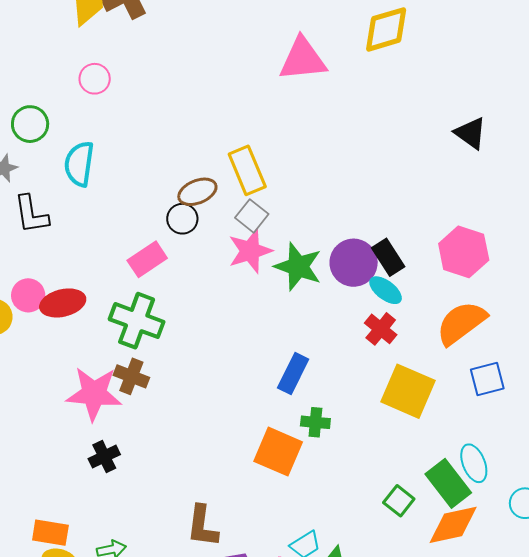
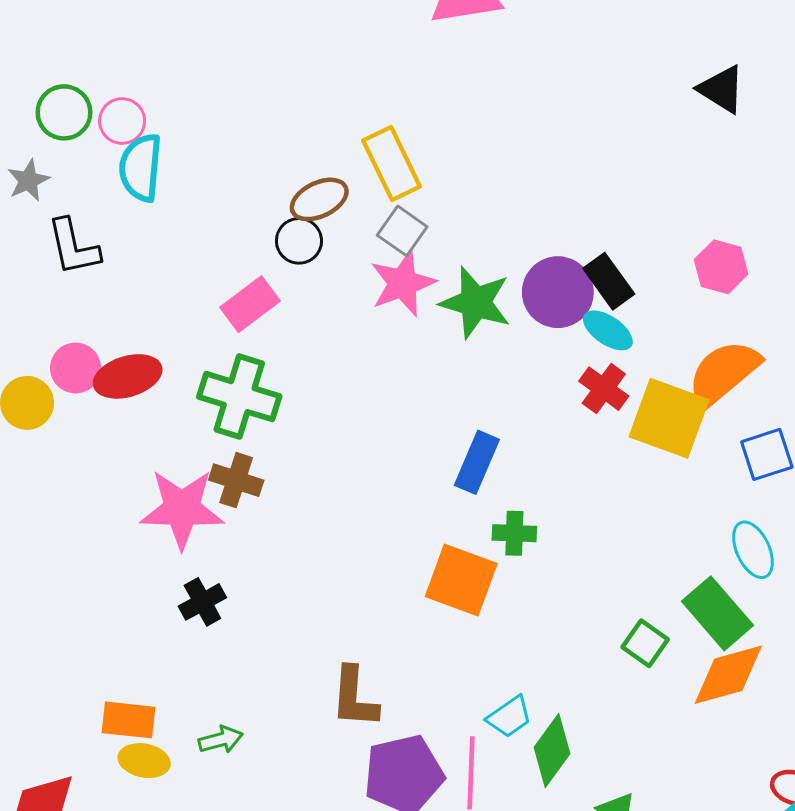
pink circle: (95, 79) -> (122, 121), moved
pink hexagon: (464, 252) -> (721, 267), size x0.7
yellow square: (408, 391) -> (669, 418), moved
cyan ellipse: (474, 463) -> (753, 550), moved

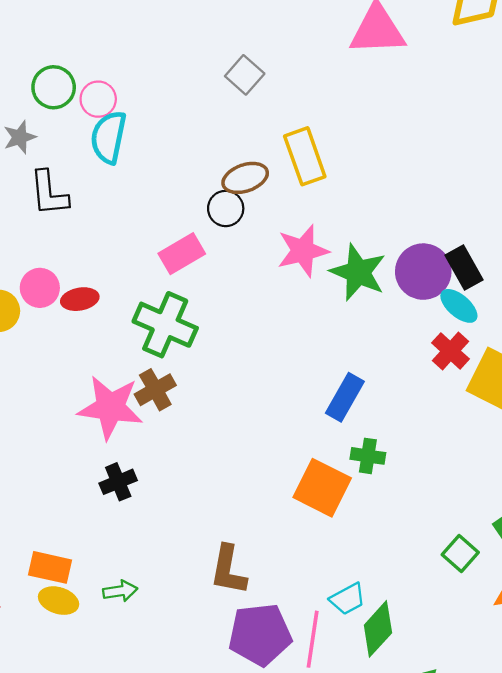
gray square: (402, 231) -> (245, 75), moved
red ellipse: (128, 376) -> (80, 299), size x0.7
brown cross: (236, 480) -> (155, 390), turned 36

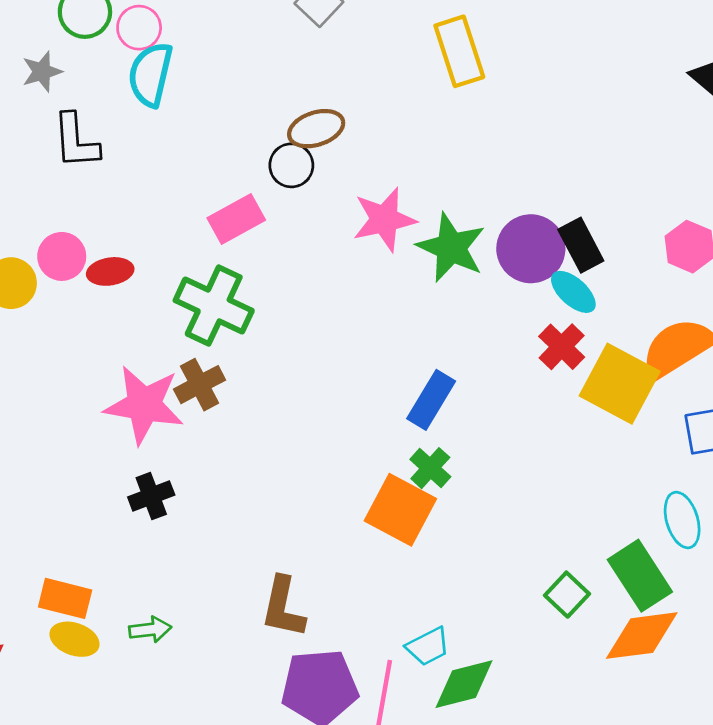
yellow rectangle: (305, 156) -> (459, 51), moved
green cross: (368, 456) -> (430, 468), moved, turned 32
green diamond: (378, 629) -> (464, 684), turned 32

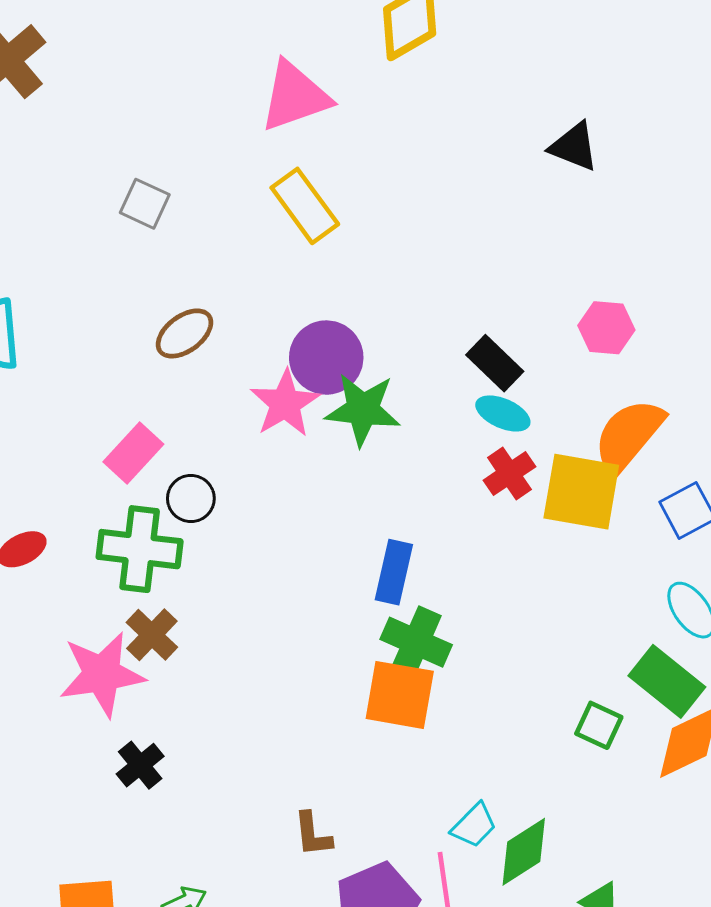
black circle: (291, 165) -> (191, 498), moved
purple circle: (531, 249) -> (326, 358), moved
red cross: (562, 347) -> (509, 473), turned 30
green cross: (430, 468) -> (416, 642), size x1.5
brown L-shape: (283, 607) -> (313, 834), size x0.7

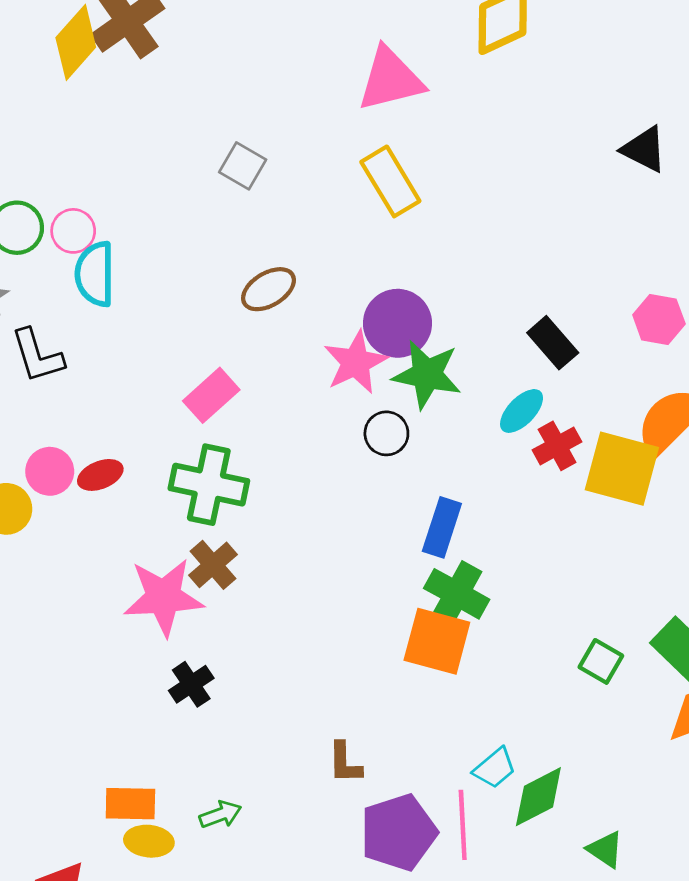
cyan ellipse: (503, 413) -> (522, 411), moved, turned -75
black circle: (191, 498) -> (386, 433), moved
green square: (599, 725) -> (601, 661), moved

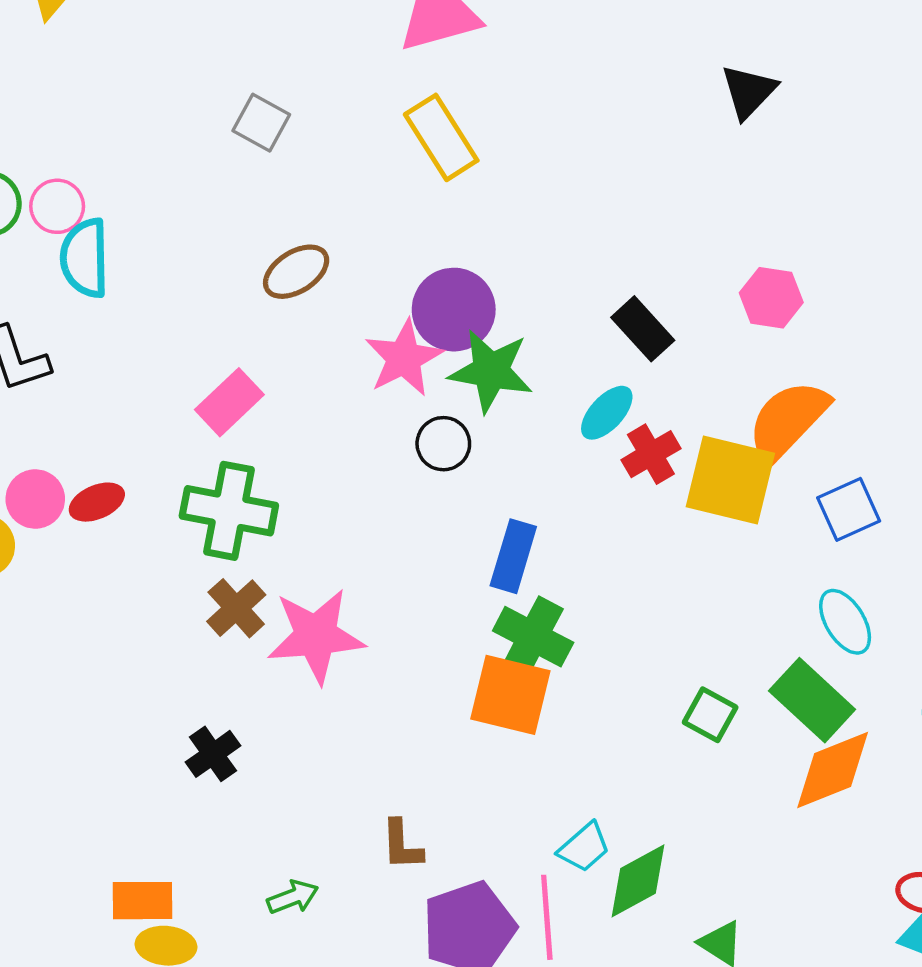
black triangle: (644, 149) -> (749, 91), turned 48
pink star: (163, 597) -> (316, 636), moved
green arrow: (220, 815) -> (293, 897), moved

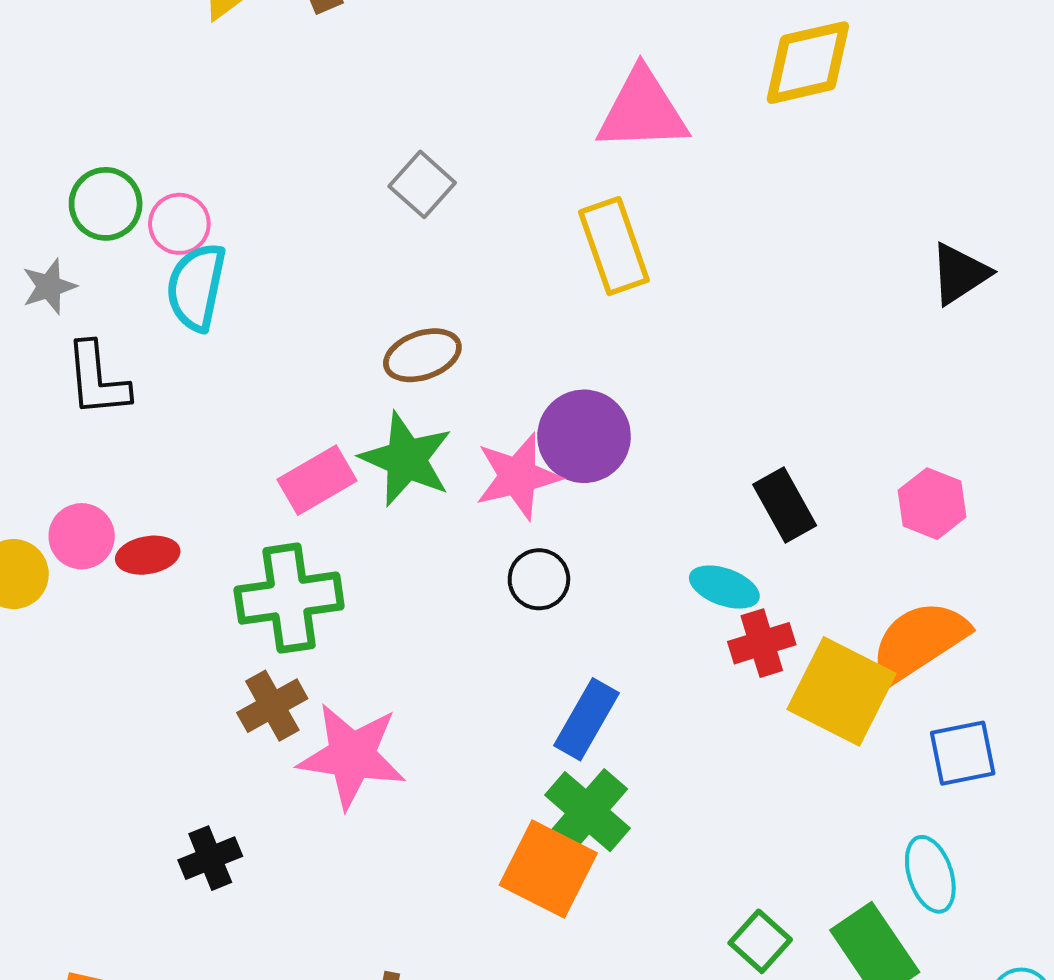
green star: (491, 371) -> (406, 459), moved
cyan ellipse: (607, 413) -> (724, 587), turned 54
green cross: (229, 511) -> (289, 598), turned -32

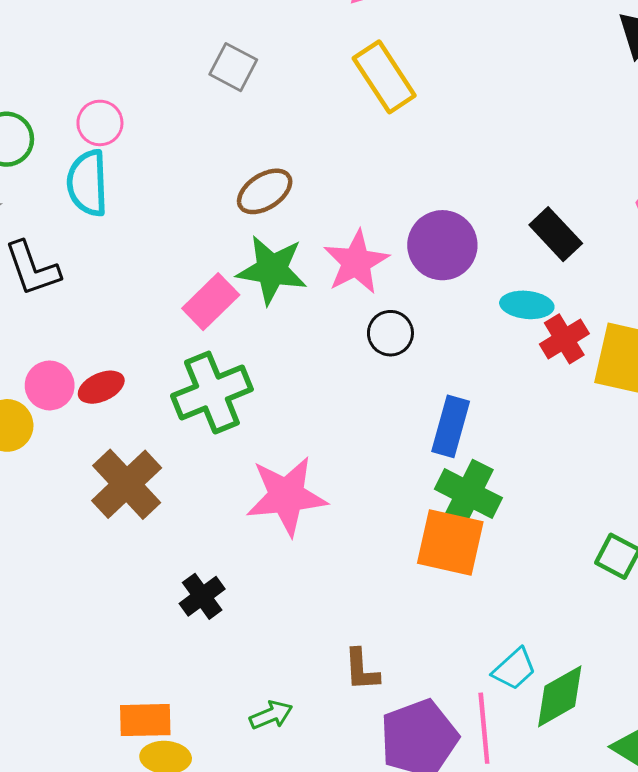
pink circle: (179, 224) -> (100, 123), moved
purple circle: (584, 436) -> (442, 245), moved
brown cross: (272, 706) -> (127, 484), moved, size x1.4

